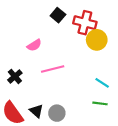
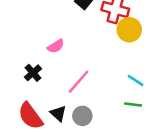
pink semicircle: (34, 45) -> (56, 46), moved
pink line: (53, 69) -> (79, 82), moved, turned -35

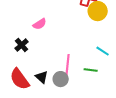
pink line: (79, 82) -> (68, 65), moved, turned -35
green line: (133, 104) -> (91, 70), moved

